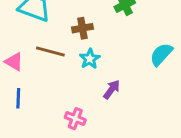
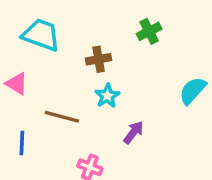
brown line: (50, 52) -> (62, 117), moved
pink triangle: (14, 62) -> (17, 84), moved

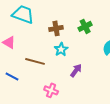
green cross: (149, 31) -> (85, 26), moved
blue line: (22, 143) -> (12, 76), turned -64

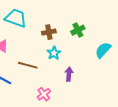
purple arrow: (76, 70) -> (69, 74), turned -32
pink cross: (51, 90) -> (44, 94), turned 32

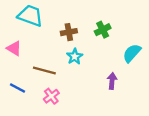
purple arrow: (69, 74) -> (112, 81), moved
pink cross: (44, 94) -> (51, 96), moved

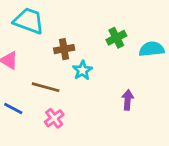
brown cross: (69, 32) -> (64, 49), moved
cyan semicircle: (132, 53) -> (152, 49), moved, turned 42

